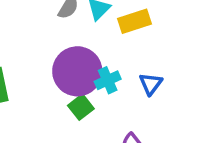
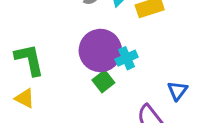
blue triangle: (151, 84) -> (177, 91), moved

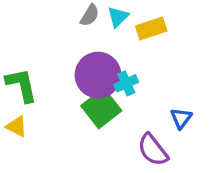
green square: (103, 81) -> (101, 108), size x1.6

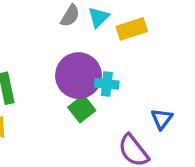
cyan cross: (126, 83) -> (107, 84), turned 30
green square: (101, 108) -> (82, 109), size x0.7

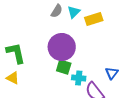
cyan cross: (107, 84) -> (79, 78), moved
green square: (82, 109) -> (64, 67), turned -35

